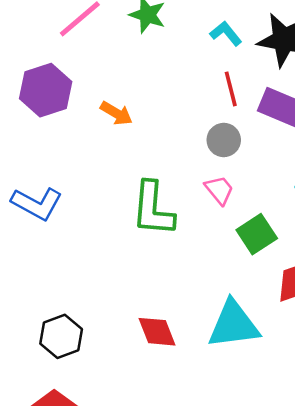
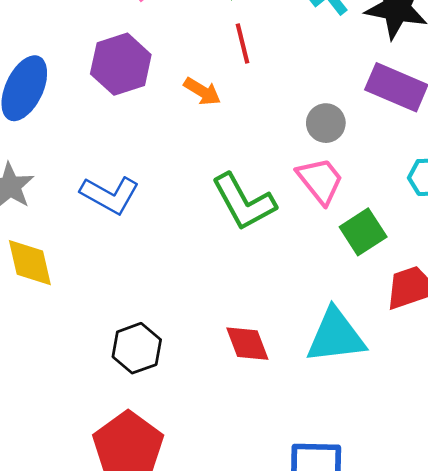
red line: (231, 89) -> (243, 43), moved
pink trapezoid: (219, 190) -> (320, 181), size x1.4
green L-shape: (153, 209) -> (244, 202), turned -34

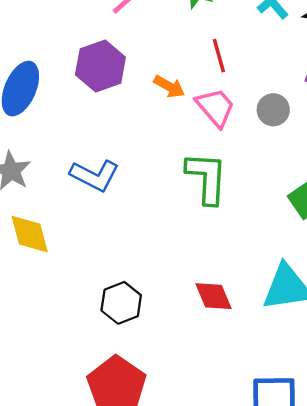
red line: (243, 43) -> (219, 56), moved
pink trapezoid: (320, 181) -> (216, 107), moved
green L-shape: (244, 202) -> (207, 178), turned -146

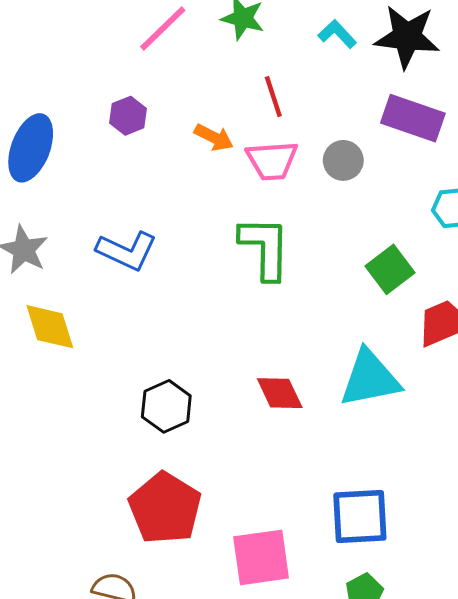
purple hexagon: (100, 66) -> (128, 116), size x0.6
pink trapezoid: (216, 107) -> (272, 161), turned 129

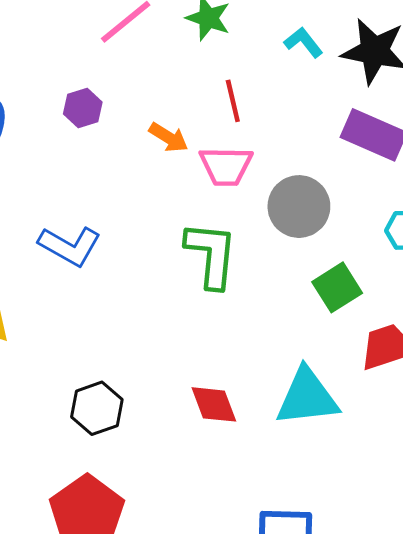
gray circle: (343, 160) -> (299, 207), moved, size x1.5

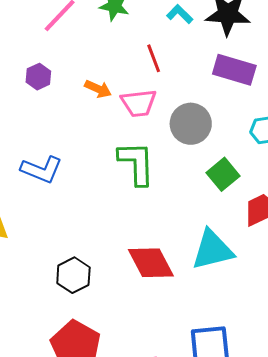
red line: (233, 101) -> (154, 58), moved
red diamond: (214, 404) -> (151, 263), size x1.4

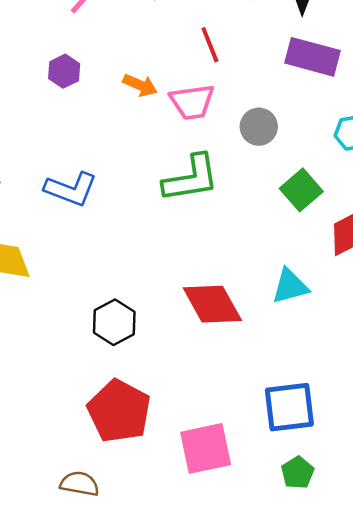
gray circle: (191, 124) -> (259, 127), size x0.7
green L-shape: (136, 163) -> (191, 178), turned 84
cyan triangle: (212, 250) -> (290, 286), size x0.7

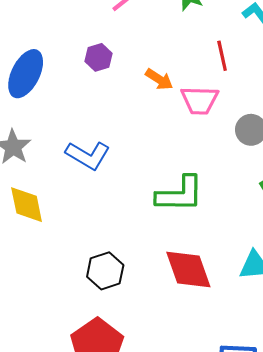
green L-shape: (191, 178) -> (180, 194), moved

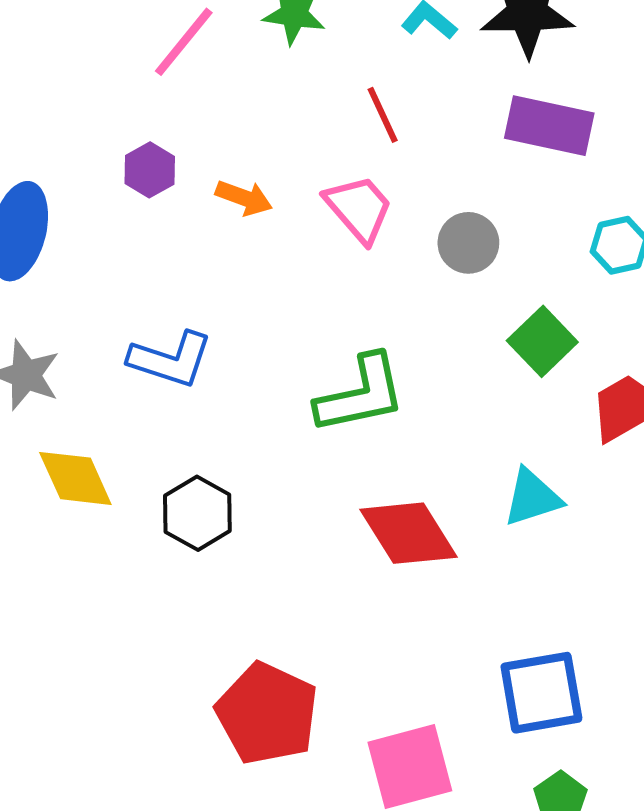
orange arrow: (159, 79) -> (244, 198), moved
pink trapezoid: (200, 100) -> (359, 209), turned -120
black hexagon: (105, 271) -> (197, 513), moved

